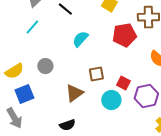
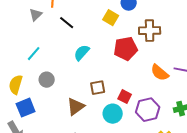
cyan line: (32, 27) -> (34, 54), moved
yellow semicircle: (14, 71) -> (16, 85), turned 138

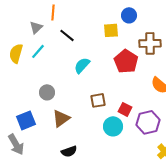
yellow square: (111, 18) -> (111, 30), turned -35
red pentagon: (126, 49) -> (126, 61), turned -30
cyan line: (34, 54) -> (38, 51), moved
yellow semicircle: (16, 85) -> (16, 53), moved
brown triangle: (76, 107) -> (61, 118), moved

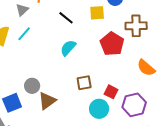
black line: (67, 35) -> (66, 18), moved
gray circle: (47, 92) -> (32, 86), moved

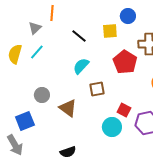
brown square: (84, 83) -> (97, 89), moved
gray circle: (32, 86) -> (42, 95), moved
brown triangle: (47, 101) -> (68, 108), moved, turned -48

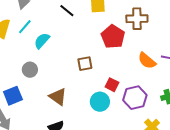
cyan semicircle: (81, 66) -> (42, 41), moved
brown triangle: (68, 108) -> (58, 97), moved

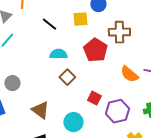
cyan semicircle: (42, 41) -> (58, 54), moved, turned 48
brown square: (85, 64) -> (67, 77), turned -35
cyan circle: (100, 102) -> (73, 122), moved

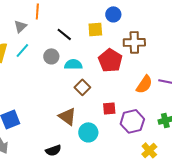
orange semicircle: (129, 74) -> (144, 84), turned -96
gray circle: (12, 83) -> (51, 56), moved
red square: (94, 98) -> (109, 108), turned -32
brown triangle: (40, 110) -> (67, 116), moved

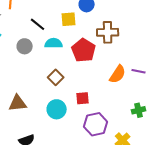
cyan semicircle: (73, 64) -> (54, 43), moved
brown triangle: (67, 116) -> (18, 103), moved, turned -42
purple hexagon: (132, 121) -> (96, 124), moved
cyan circle: (88, 132) -> (57, 109), moved

